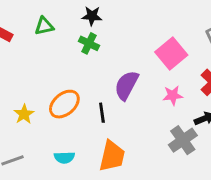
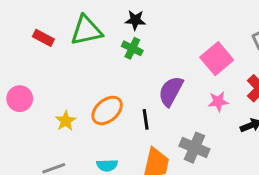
green triangle: (44, 26) -> (86, 30), size x1.6
gray cross: (183, 140) -> (194, 148), moved, turned -32

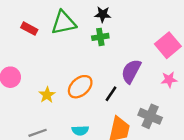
green cross: (132, 48) -> (100, 37), turned -35
black line: (146, 119) -> (111, 94), turned 42

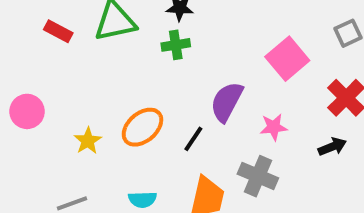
pink star: (169, 80) -> (274, 127), moved

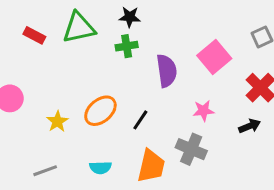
purple semicircle: (227, 102) -> (167, 71), moved, turned 144

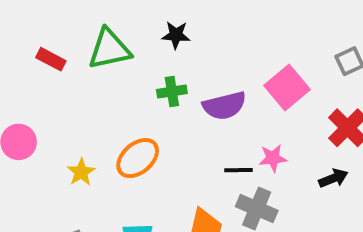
green cross: (127, 46) -> (172, 91), moved
purple semicircle: (167, 71) -> (224, 106), turned 84
black line: (140, 120) -> (238, 170), moved, turned 55

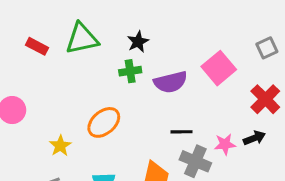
black star: (176, 35) -> (138, 42), moved, turned -30
pink star: (273, 158) -> (225, 144), moved
yellow star: (81, 172) -> (60, 146), moved

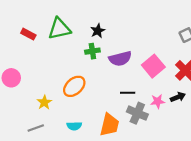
pink square: (219, 68) -> (153, 66), moved

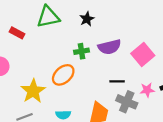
red rectangle: (28, 34) -> (17, 33), moved
green cross: (92, 51) -> (82, 51), moved
yellow star: (44, 102) -> (33, 91), size x1.6

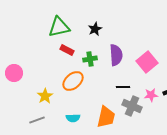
red rectangle: (17, 33) -> (67, 50), moved
purple semicircle: (109, 47) -> (116, 55), turned -80
yellow star: (33, 91) -> (45, 96), size x0.7

